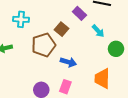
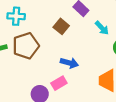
brown pentagon: (44, 45) -> (26, 46), moved
pink rectangle: (65, 87) -> (59, 83), moved, turned 40

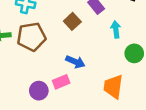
cyan arrow: (102, 28) -> (116, 29), turned -152

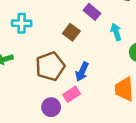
brown pentagon: (31, 37) -> (50, 66), moved
blue arrow: (75, 62) -> (82, 72), turned 102

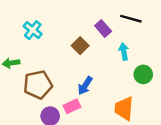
cyan cross: (22, 23) -> (33, 30), turned 30
brown pentagon: (50, 66) -> (38, 85), moved

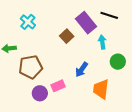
purple rectangle: (103, 29) -> (86, 23), size x1.5
blue arrow: (85, 86) -> (82, 70), moved

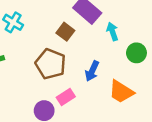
brown pentagon: (31, 67) -> (50, 64), moved, turned -30
orange trapezoid: (101, 89) -> (121, 92), turned -55

